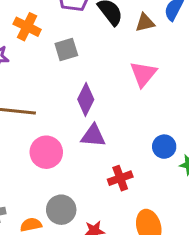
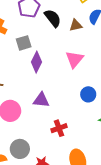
purple diamond: (86, 99) -> (36, 62), moved
blue circle: (164, 147) -> (88, 94), moved

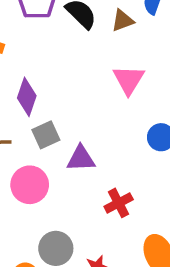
gray square: (24, 43) -> (46, 135), moved
purple diamond: (36, 62) -> (27, 97), moved

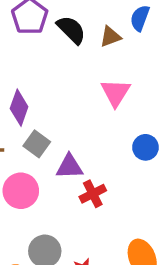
gray square: (46, 135) -> (37, 144), turned -30
red cross: (119, 203) -> (93, 194), moved

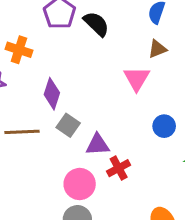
brown triangle: (110, 37) -> (157, 49), moved
pink circle: (21, 191) -> (80, 184), moved

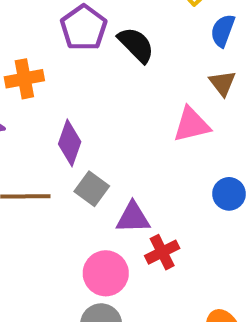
brown triangle: (157, 49) -> (223, 83), turned -48
orange cross: (19, 50) -> (24, 79), turned -30
pink triangle: (137, 78) -> (192, 125), turned 44

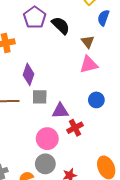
brown triangle: (223, 83) -> (88, 42), moved
gray square: (92, 189) -> (40, 97), turned -35
blue circle: (229, 194) -> (96, 100), moved

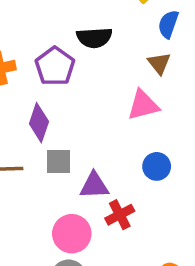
purple pentagon: (35, 17) -> (55, 66), moved
black semicircle: (61, 25) -> (94, 38), turned 132
brown triangle: (88, 42) -> (159, 63), moved

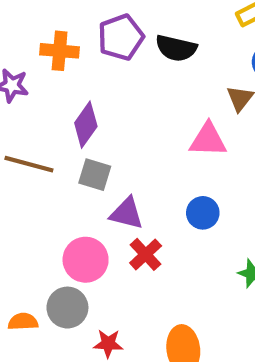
purple pentagon: (55, 66) -> (121, 37), moved
red cross: (120, 215) -> (146, 254), turned -32

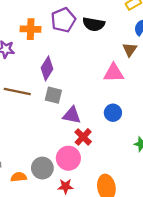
pink circle: (86, 260) -> (68, 158), moved

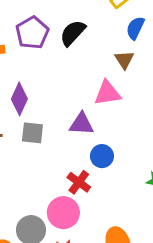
black semicircle: (94, 24) -> (73, 33), turned 130
blue circle: (113, 113) -> (102, 156), moved
purple triangle: (72, 115) -> (81, 124), moved

